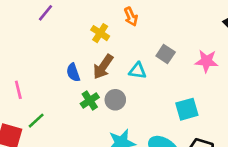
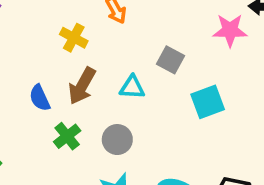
pink star: (207, 61) -> (230, 30), moved
gray circle: (115, 100) -> (117, 140), moved
cyan square: (187, 109) -> (208, 102), moved

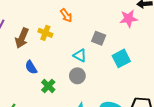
brown arrow: (82, 86) -> (22, 38), moved
cyan triangle: (132, 87) -> (80, 56), turned 32
gray circle: (117, 140) -> (77, 76), moved

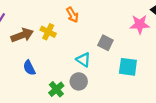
brown arrow: (22, 38) -> (22, 35), turned -138
cyan square: (121, 58) -> (128, 67), turned 30
green cross: (48, 86) -> (56, 89), moved

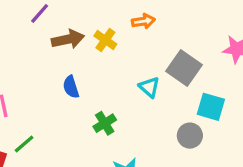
orange arrow: (72, 15) -> (143, 21), turned -77
gray square: (105, 43) -> (184, 68), size x1.5
gray circle: (79, 81) -> (190, 136), moved

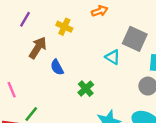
brown arrow: (68, 39) -> (38, 48), moved, turned -35
yellow cross: (105, 40) -> (64, 27), moved

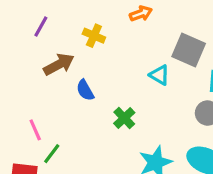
brown arrow: (38, 48) -> (59, 64), turned 30
pink line: (12, 90) -> (35, 130), moved

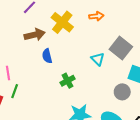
yellow cross: (94, 36) -> (62, 22), size x1.5
green line: (52, 154) -> (15, 91), turned -32

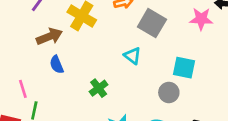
gray square: (121, 48) -> (152, 23), moved
blue semicircle: (47, 56) -> (57, 65), moved

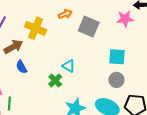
cyan triangle: (133, 56) -> (69, 66), moved
gray circle: (169, 92) -> (116, 80), moved

